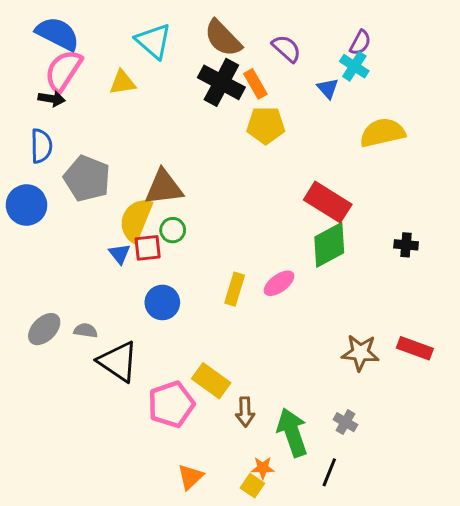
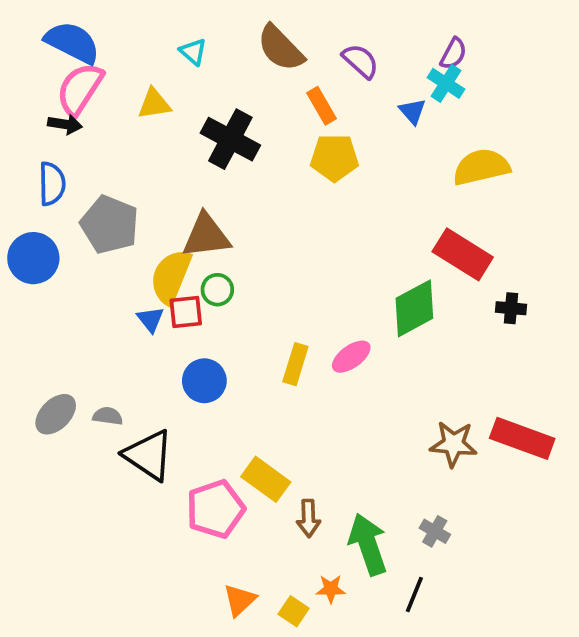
cyan triangle: (153, 41) -> (193, 52), size x0.6
black cross: (221, 82) -> (230, 139), moved
red rectangle: (328, 202) -> (463, 254), moved
red rectangle: (415, 348) -> (522, 438), size x1.4
yellow square: (252, 486) -> (294, 611), moved

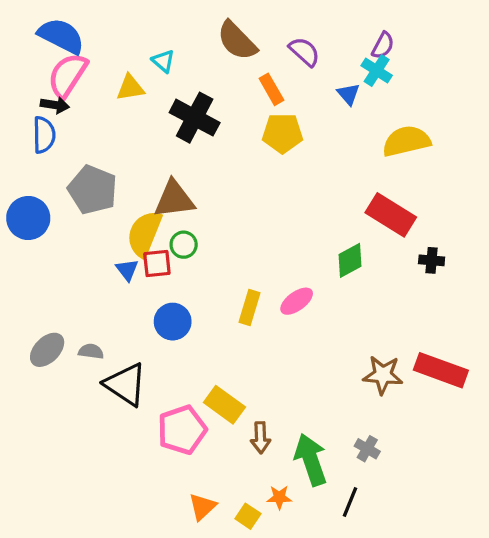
cyan triangle: (193, 52) -> (163, 61), moved
blue semicircle: (52, 184) -> (44, 135), moved
green diamond: (414, 308) -> (350, 260), size x0.7

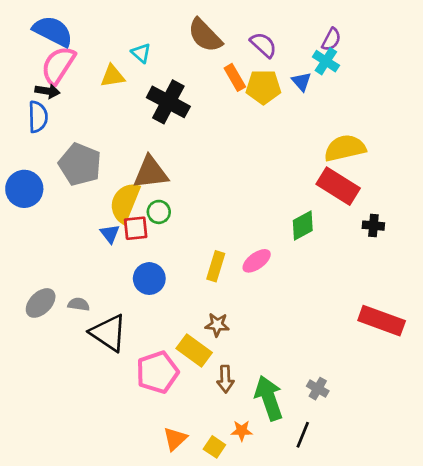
yellow pentagon: (282, 133) -> (263, 87), moved
yellow semicircle: (406, 141) -> (345, 148), moved
brown star: (383, 375) -> (217, 325), moved, size x0.7

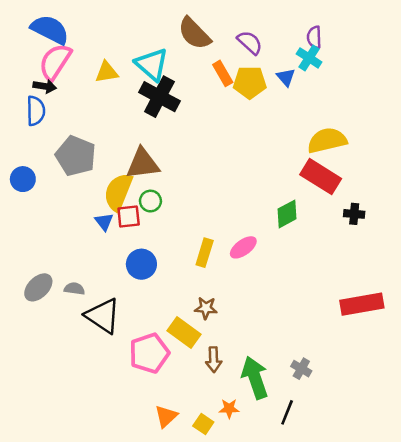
purple semicircle: (331, 39) -> (314, 37), turned 150
cyan triangle: (141, 53) -> (152, 64), moved, size x1.8
blue circle: (24, 189) -> (23, 179), size x0.7
red rectangle: (382, 321) -> (362, 304), turned -30

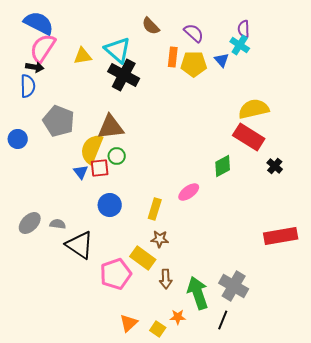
brown semicircle: (194, 33) -> (151, 26), size x0.7
orange rectangle: (223, 73) -> (173, 57), turned 36
black cross: (354, 214) -> (275, 166), turned 35
yellow rectangle: (205, 253) -> (155, 209), moved
gray cross: (301, 369) -> (234, 286), size x1.8

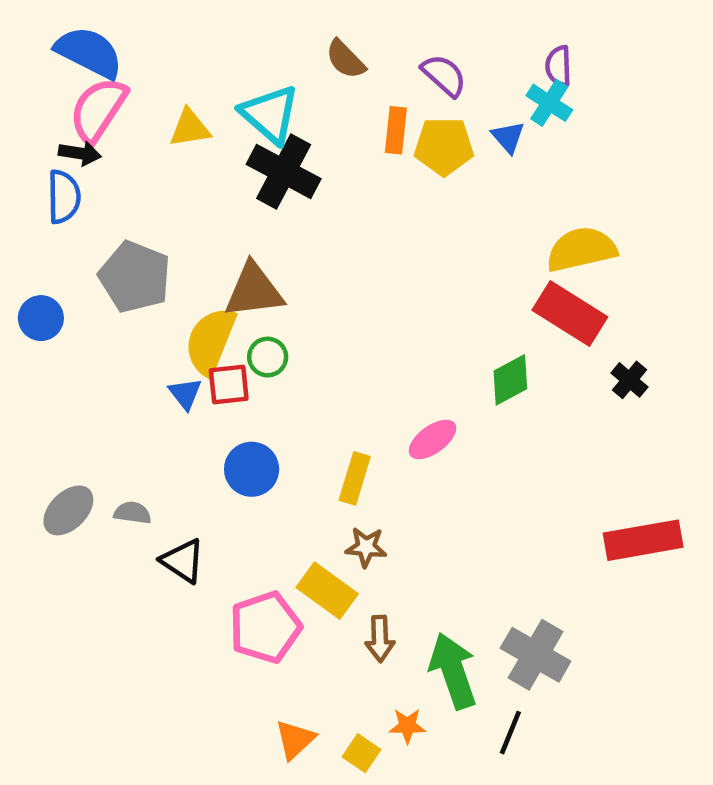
black triangle: (80, 245) -> (183, 561), size x0.7

